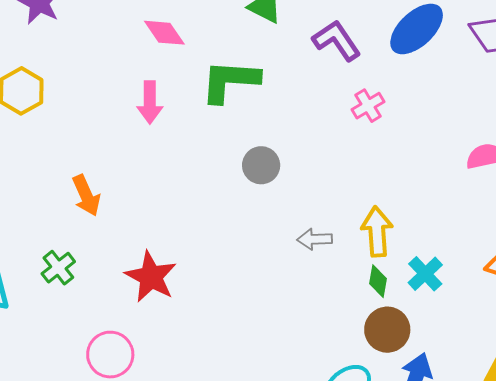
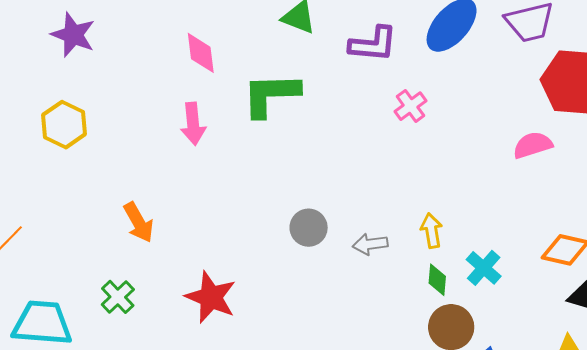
pink diamond: (164, 33) -> (201, 53), turned 33
purple L-shape: (337, 40) -> (373, 44), turned 135
gray circle: (261, 165) -> (309, 228), moved
yellow arrow: (377, 232) -> (432, 231), size x0.7

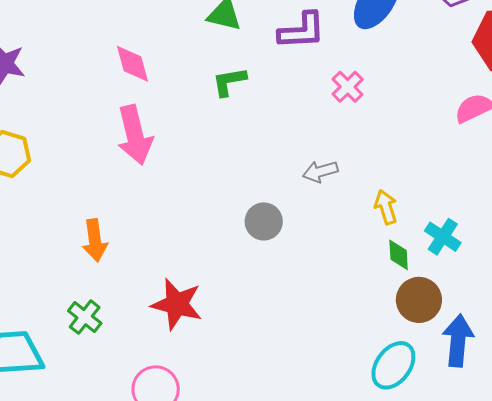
green L-shape: (271, 95) -> (229, 82), moved, size x0.6
pink arrow: (193, 124) -> (135, 135), size x1.4
orange arrow: (139, 222) -> (95, 240), turned 30
gray arrow: (370, 244) -> (320, 172), moved

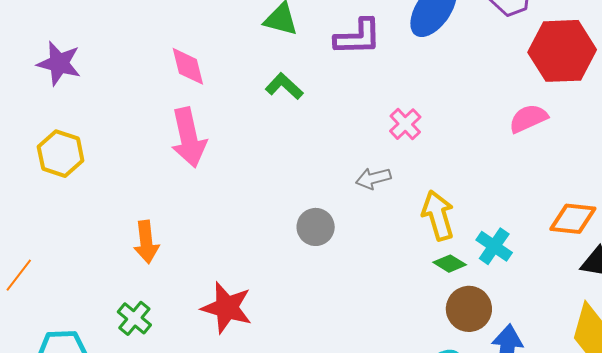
green L-shape: (229, 82) -> (284, 86), turned 51
pink cross: (348, 87) -> (405, 124), moved
yellow arrow: (386, 207) -> (438, 215), size x1.4
green diamond: (399, 255) -> (450, 264), turned -56

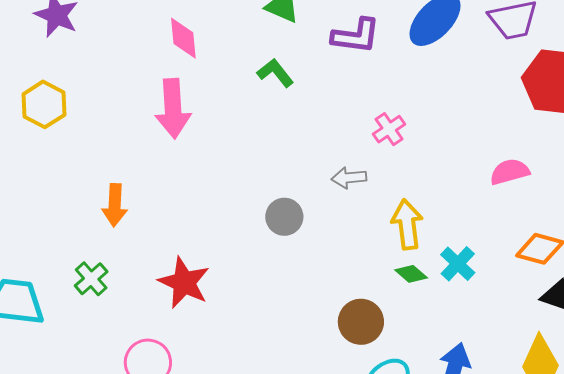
pink semicircle: (528, 118) -> (510, 172), moved
brown circle: (469, 309) -> (361, 322), moved

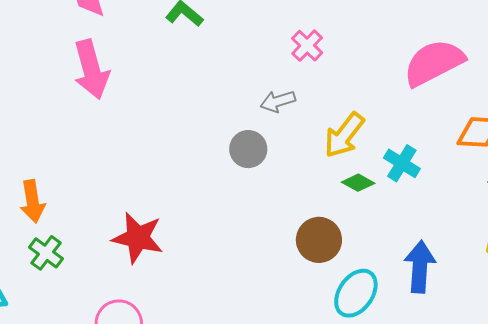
pink semicircle: (510, 172) -> (434, 63), size x1.6
orange arrow: (115, 205) -> (33, 201), moved
gray circle: (284, 217) -> (248, 149), moved
yellow arrow: (407, 224) -> (344, 135), turned -123

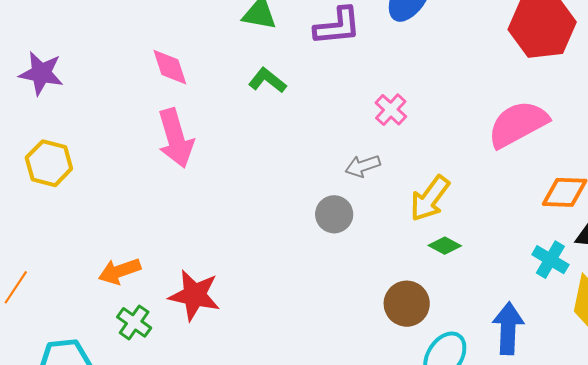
cyan cross: (402, 163) -> (550, 260), moved
orange arrow: (33, 201) -> (120, 271), turned 81
red star: (138, 238) -> (194, 295), moved

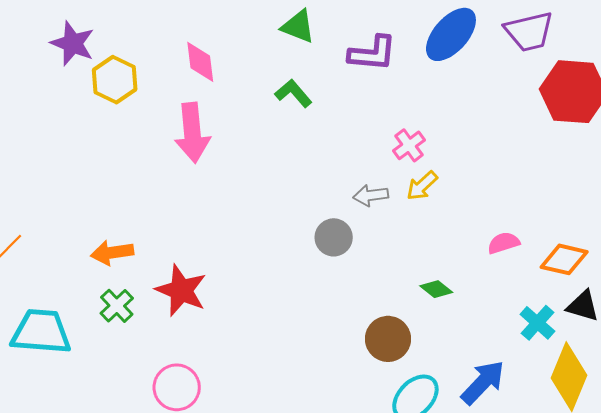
pink semicircle: (518, 124) -> (504, 243), moved, size x0.5
yellow hexagon: (49, 163) -> (115, 80), moved
yellow arrow: (430, 198) -> (422, 186), moved, size x0.7
blue arrow: (508, 328) -> (483, 382), turned 30

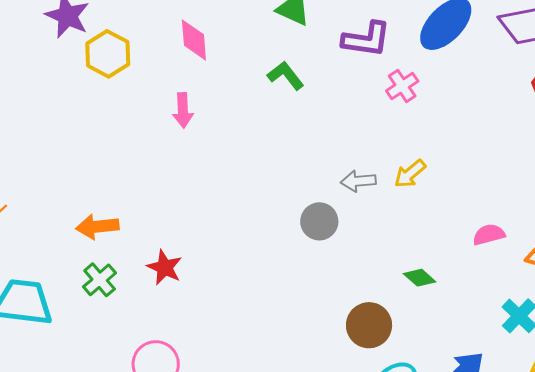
pink arrow: (192, 133) -> (183, 110), size x0.6
pink cross: (409, 145) -> (402, 86), moved
red star: (181, 290) -> (165, 267), size x0.7

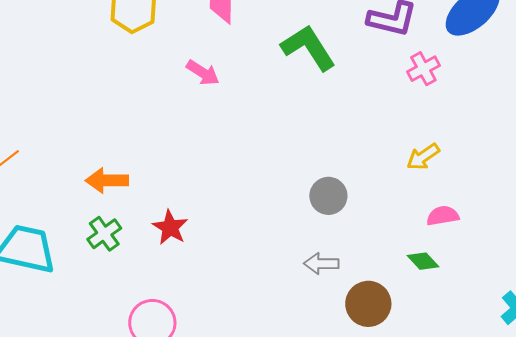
green L-shape: (286, 76) -> (308, 48), size x1.5
pink arrow: (183, 110) -> (203, 73), turned -60
gray arrow: (358, 181) -> (321, 264), moved
pink semicircle: (489, 235) -> (443, 216), moved

